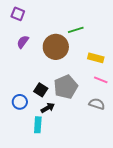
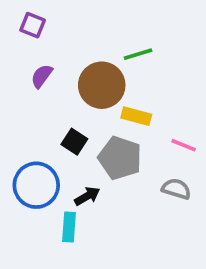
yellow rectangle: (96, 58) -> (136, 116), moved
gray pentagon: (66, 87) -> (120, 158), turned -30
black square: (41, 90) -> (74, 142), moved
blue circle: (20, 102) -> (36, 185), size x1.6

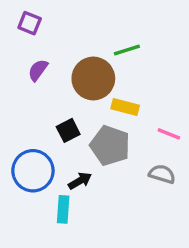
black square: (74, 142) -> (68, 130), turned 30

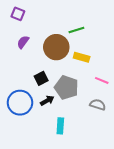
yellow rectangle: (125, 107) -> (82, 57), moved
black arrow: (80, 181) -> (47, 101), moved
cyan rectangle: (63, 209) -> (60, 126), moved

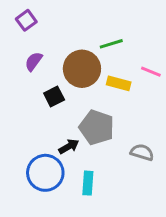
purple square: (18, 14) -> (26, 20), turned 32
black square: (41, 78) -> (54, 97), moved
pink line: (102, 80) -> (151, 72), moved
blue circle: (20, 103) -> (45, 173), moved

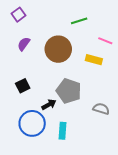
green line: (111, 44) -> (79, 21), moved
pink line: (151, 72) -> (105, 41), moved
yellow rectangle: (119, 83) -> (94, 60), moved
black square: (54, 97) -> (23, 86), moved

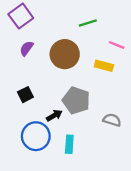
purple square: (18, 15) -> (21, 16), size x1.5

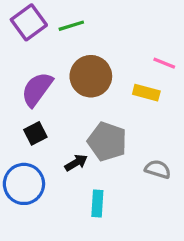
green line: (88, 23) -> (71, 26), moved
purple semicircle: (27, 48) -> (37, 89), moved, size x1.6
blue circle: (36, 136) -> (24, 184), moved

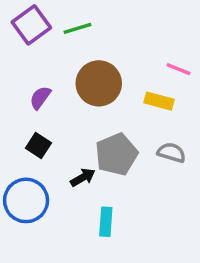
purple semicircle: (37, 89) -> (40, 98), size x0.6
black square: (35, 133) -> (38, 145), turned -30
gray pentagon: (107, 141) -> (116, 154), turned 30
gray semicircle: (158, 169) -> (171, 153), moved

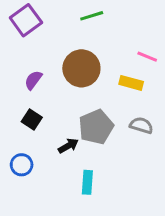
green line: (77, 28) -> (92, 16), moved
blue circle: (26, 200) -> (22, 165), size x0.6

